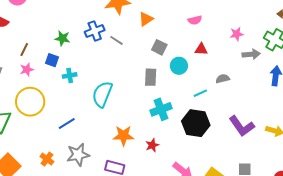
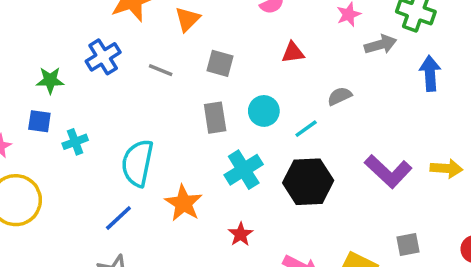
gray line: (116, 40) -> (161, 70), moved
cyan circle: (179, 66) -> (264, 111), moved
blue line: (67, 123) -> (118, 218), moved
orange star: (123, 136) -> (184, 203), moved, turned -30

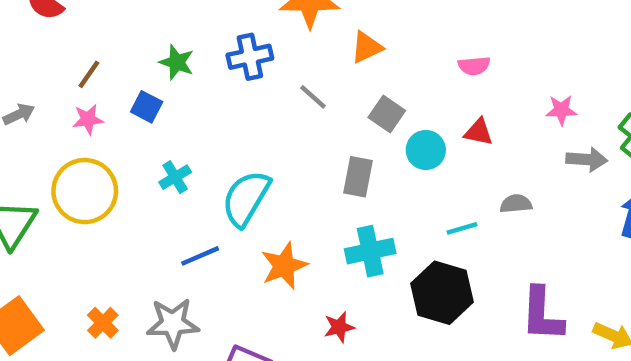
cyan circle: (264, 111) -> (426, 150), moved
cyan cross: (75, 142) -> (175, 177), moved, turned -30
purple L-shape: (388, 171) -> (542, 314), turned 30

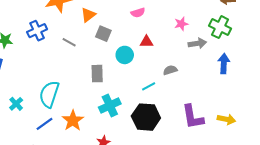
gray square: (387, 114) -> (103, 34), moved
cyan cross: (175, 177) -> (16, 104), moved
blue line: (200, 256) -> (45, 124), moved

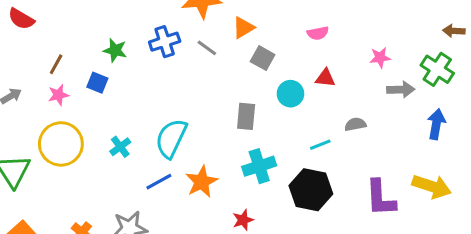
gray line: (69, 42) -> (207, 48), moved
yellow arrow: (226, 119) -> (432, 186), moved, size x1.4

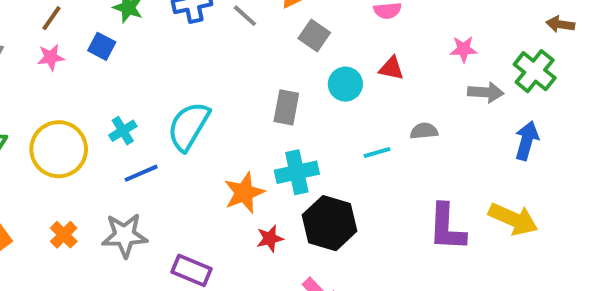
yellow circle: (61, 144) -> (59, 149), moved
blue line: (159, 182) -> (141, 173), moved
orange star: (202, 182) -> (244, 193), moved
black hexagon: (311, 190) -> (329, 223), moved

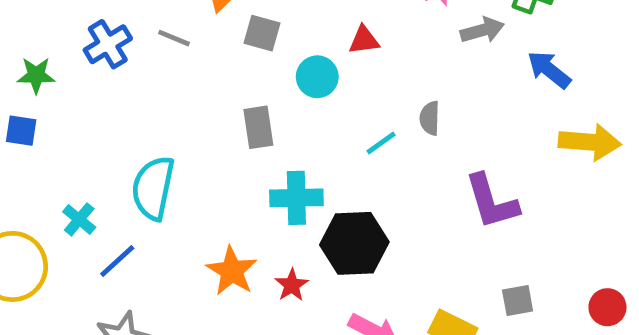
gray semicircle: (424, 131) -> (430, 118), moved, turned -64
blue arrow: (527, 141) -> (549, 70), turned -48
cyan cross: (297, 172) -> (296, 198), turned 30
orange star: (244, 193) -> (232, 271), moved
yellow arrow: (513, 219) -> (590, 142), moved

